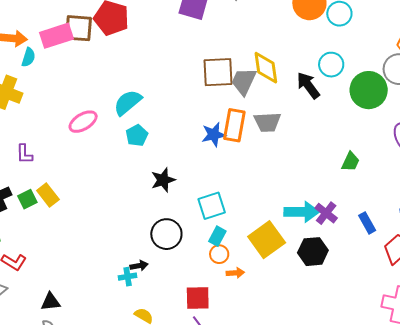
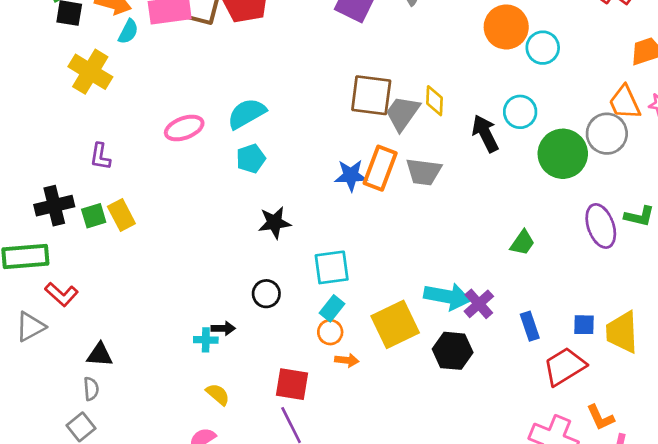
yellow diamond: (266, 68) -> (434, 101), size x0.7
black circle: (166, 234) -> (266, 294), size x0.7

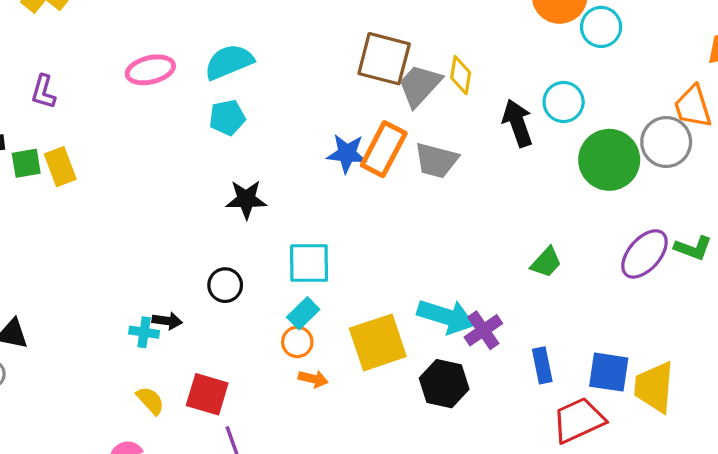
purple ellipse: (601, 226) -> (644, 254), turned 54
blue square: (584, 325) -> (609, 372), size x1.5
red square: (292, 384) -> (207, 394), moved

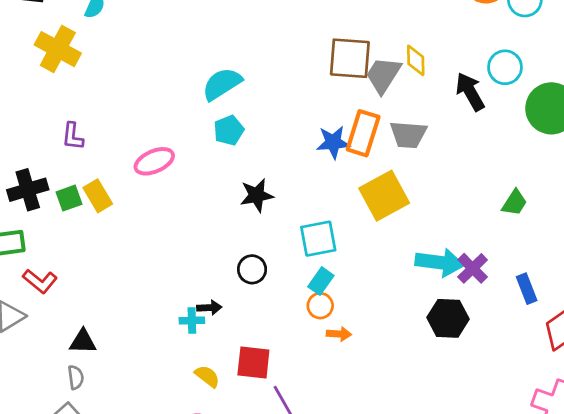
pink ellipse: (150, 70) -> (154, 161), moved
yellow square: (378, 342) -> (384, 196), moved

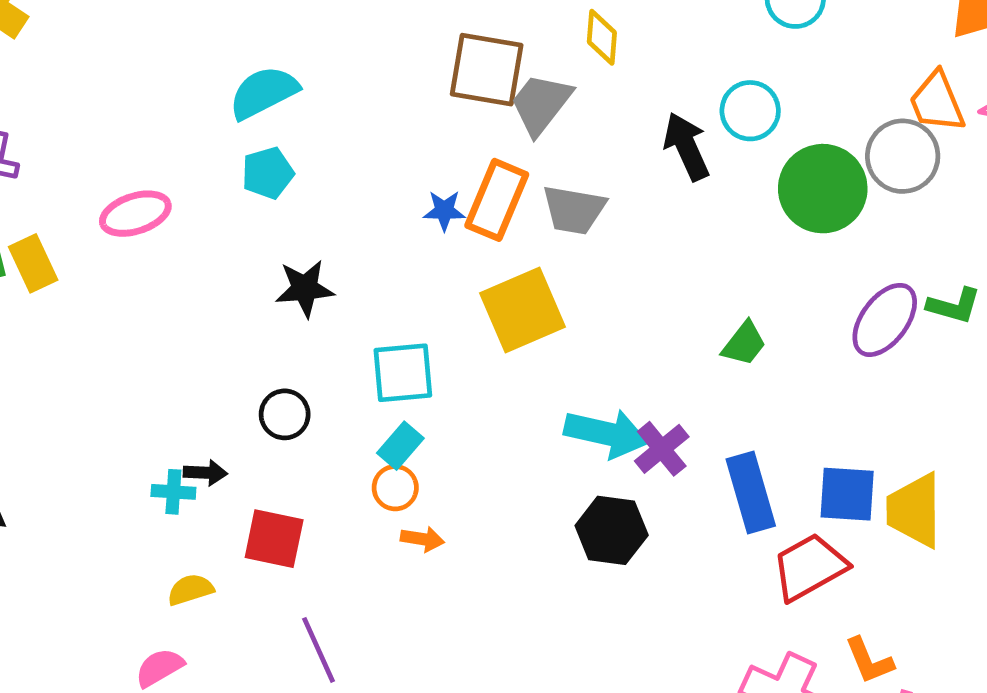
yellow diamond: (416, 60) -> (602, 37), moved
blue star: (333, 142) -> (444, 211), size x0.7
blue rectangle: (527, 289) -> (751, 492), size x1.5
red square: (253, 362) -> (274, 539), moved
yellow semicircle: (207, 376) -> (191, 590), turned -60

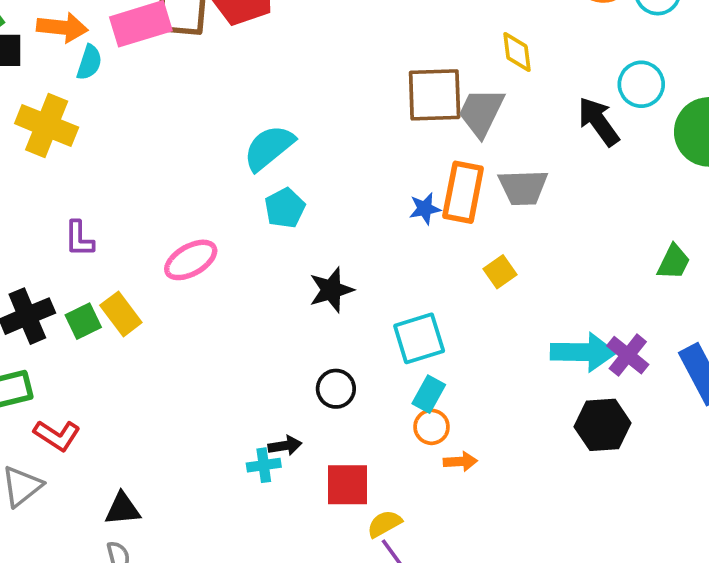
yellow square: (522, 310) -> (500, 272), size x0.5
yellow semicircle: (191, 590) -> (384, 524), moved

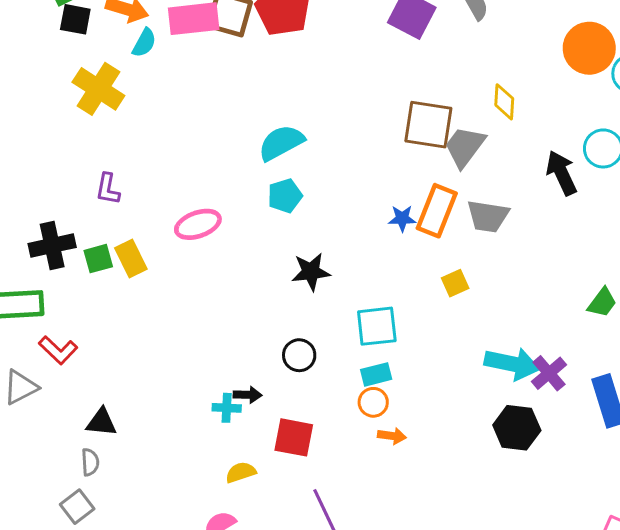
cyan rectangle: (429, 394) -> (376, 374), turned 36
yellow semicircle: (384, 524) -> (241, 472), moved

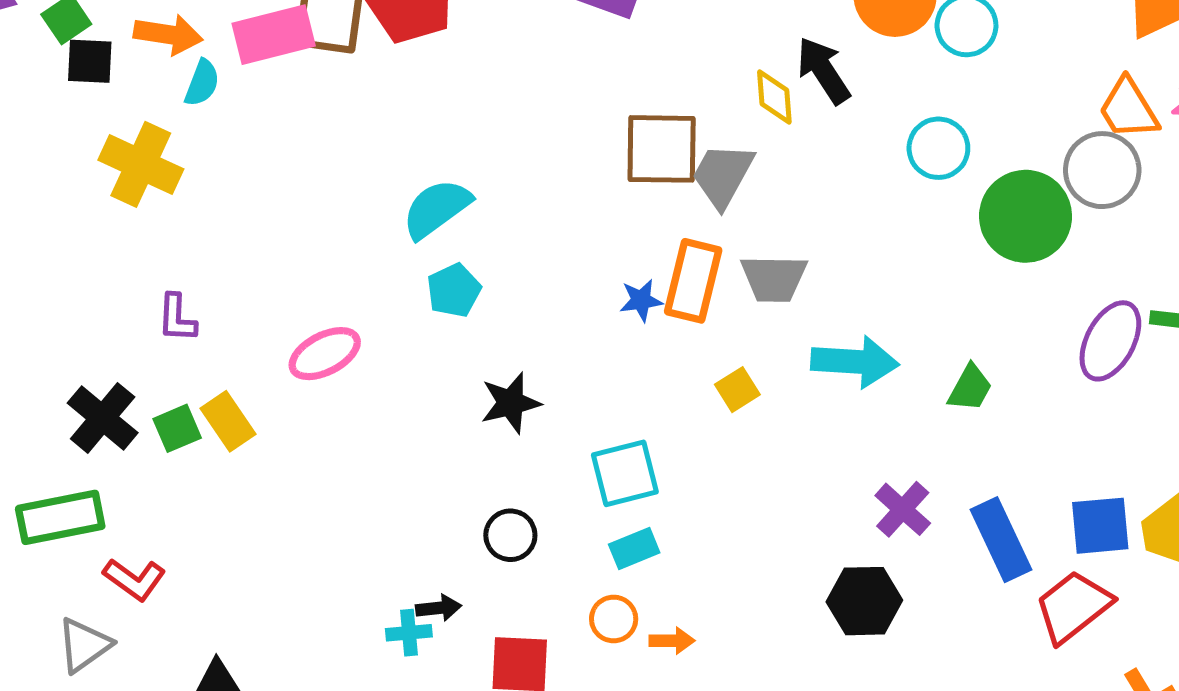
black arrow: (562, 173) -> (824, 70), moved
black cross: (52, 245) -> (103, 418), turned -30
cyan arrow: (512, 364) -> (855, 362), moved
orange circle: (373, 402) -> (614, 619), moved

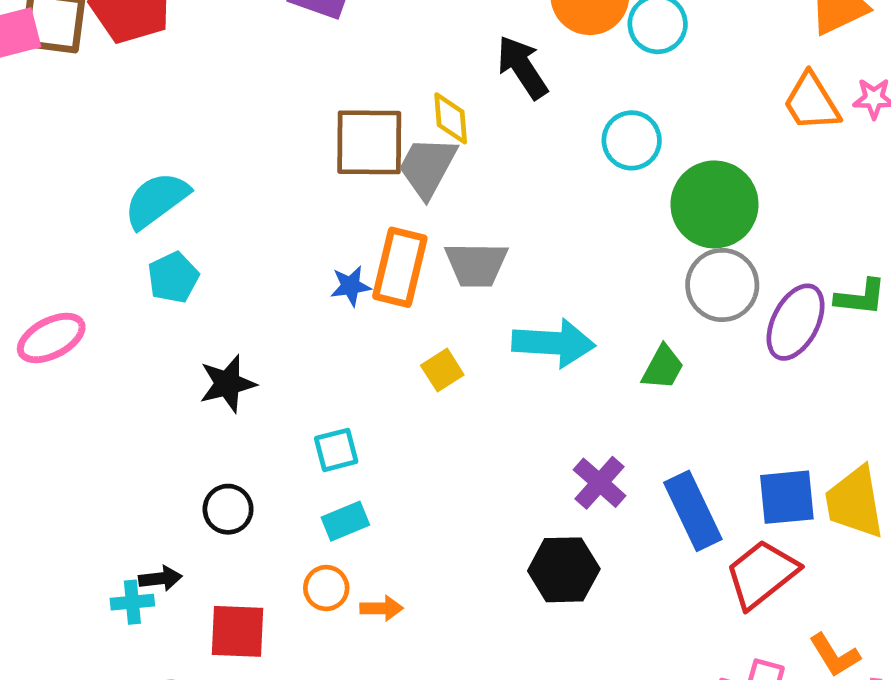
yellow diamond: (774, 97) -> (451, 118), moved
gray circle: (1102, 170) -> (722, 285), moved
cyan square: (625, 473) -> (336, 450), size x0.7

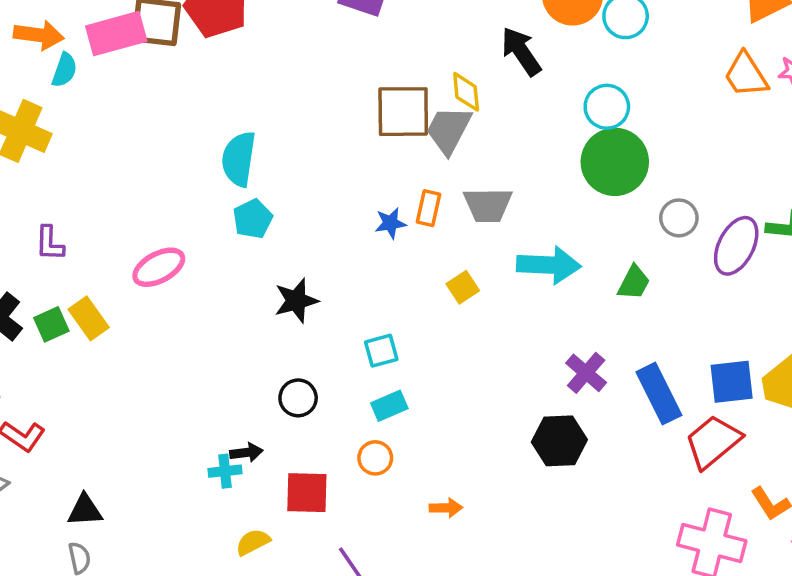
cyan semicircle: (156, 200) -> (239, 159), turned -44
green circle: (714, 204) -> (615, 162), moved
orange rectangle: (400, 267) -> (429, 208), size x0.6
gray circle: (722, 285) -> (679, 218), size x0.7
orange arrow: (382, 608) -> (446, 508), moved

